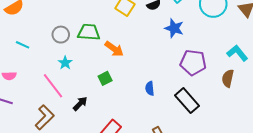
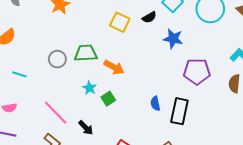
cyan star: (65, 63) -> (89, 88), moved
black rectangle: (187, 101) -> (179, 111), moved, turned 60
black arrow: (80, 104) -> (86, 128), turned 98

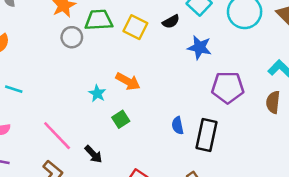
green trapezoid: (86, 53) -> (99, 20), moved
gray circle: (57, 59) -> (72, 37), moved
cyan star: (89, 88) -> (97, 93), moved

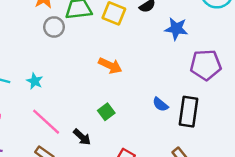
cyan star: (97, 93) -> (35, 81), moved
green square: (121, 119) -> (106, 112), moved
blue semicircle: (178, 126) -> (160, 104), turned -35

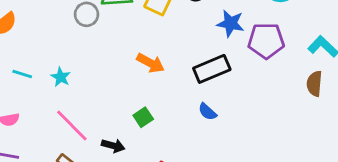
purple pentagon: (206, 65) -> (266, 41), moved
black rectangle: (189, 112) -> (212, 69), moved, turned 56
black arrow: (82, 137) -> (113, 146), turned -30

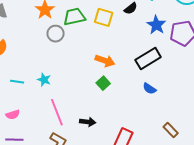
blue star: (230, 23) -> (156, 25), turned 30
green square: (143, 117) -> (103, 83), moved
pink line: (72, 126) -> (57, 112), turned 32

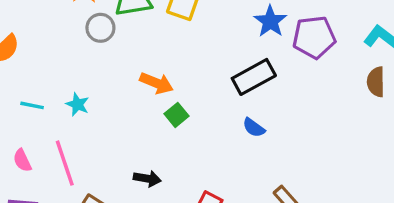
orange arrow: (105, 61) -> (156, 83), moved
pink line: (57, 112) -> (65, 163), moved
pink semicircle: (13, 115) -> (22, 160), turned 80

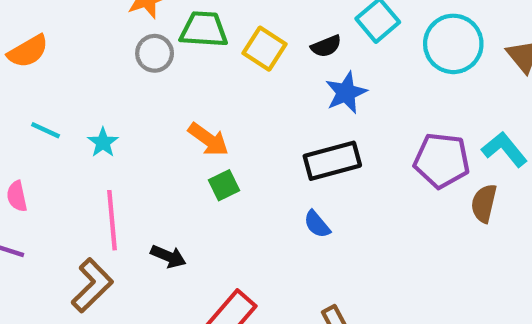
blue star: (270, 21) -> (346, 93), moved
purple pentagon: (314, 37) -> (442, 160), moved
pink line: (65, 163) -> (112, 220), moved

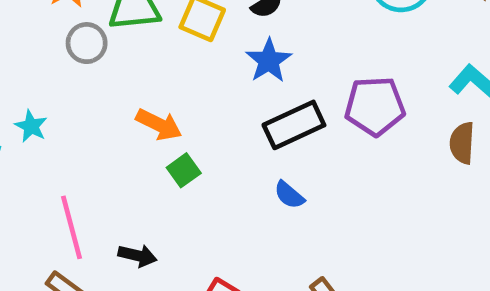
blue star: (346, 93) -> (269, 61), moved
cyan star: (103, 142) -> (31, 126), moved
purple pentagon: (442, 160) -> (375, 106), moved

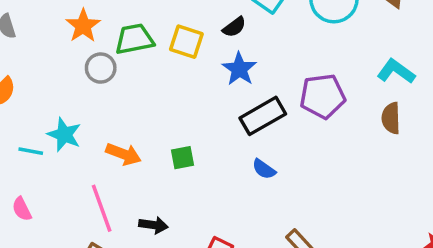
orange arrow: (159, 125) -> (123, 154), moved
cyan star: (31, 126) -> (64, 135), size x1.4
green square: (184, 170) -> (183, 158), turned 30

